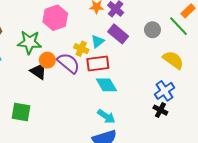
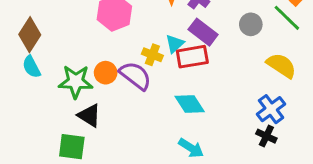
green star: (29, 42) -> (76, 82), moved
red rectangle: (98, 63) -> (192, 57), moved
black triangle: (39, 71) -> (89, 115), moved

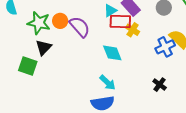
yellow cross: (152, 55) -> (133, 30), moved
blue cross: (271, 109) -> (165, 47), moved
black triangle: (89, 115) -> (44, 47), turned 30

